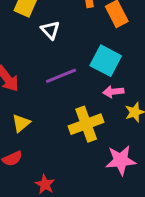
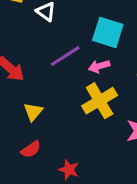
pink arrow: (113, 92) -> (99, 66), moved

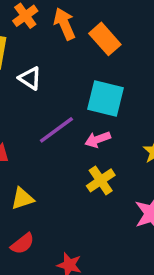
yellow cross: (100, 101) -> (101, 180), size x0.7
yellow triangle: (33, 112) -> (22, 199), turned 36

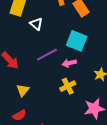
yellow triangle: (22, 199) -> (23, 90), turned -40

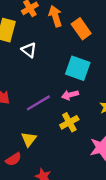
purple line: (47, 55) -> (38, 103), moved
yellow triangle: (23, 90) -> (29, 139), moved

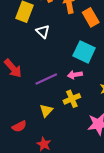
yellow triangle: (29, 139) -> (46, 111), moved

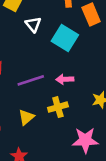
cyan square: (84, 52) -> (65, 38), moved

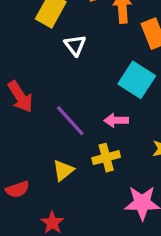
cyan square: (65, 38) -> (137, 80), moved
purple line: (31, 80) -> (70, 121), turned 65

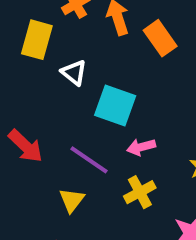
cyan square: (137, 80) -> (115, 105), moved
yellow triangle: (63, 170) -> (72, 200), moved

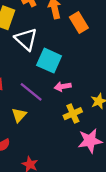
white triangle: (74, 73) -> (26, 39), size x1.5
yellow cross: (140, 192) -> (73, 114), moved

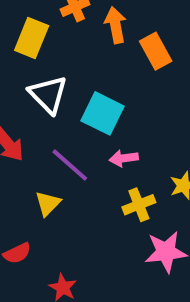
white triangle: (26, 39) -> (48, 94), moved

